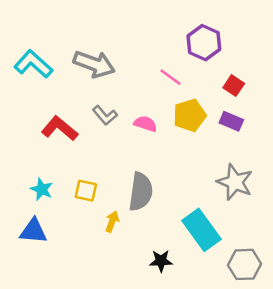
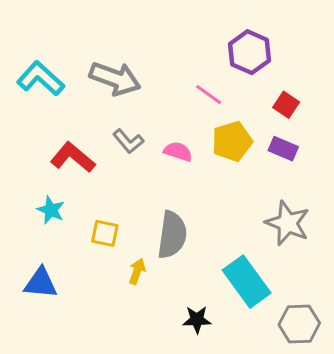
cyan star: (42, 189) -> (51, 210), moved

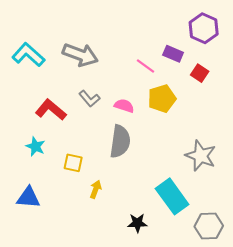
purple hexagon: (250, 52) -> (204, 28), moved
purple rectangle: (283, 149) -> (173, 54), moved
gray semicircle: (172, 235) -> (120, 141), moved

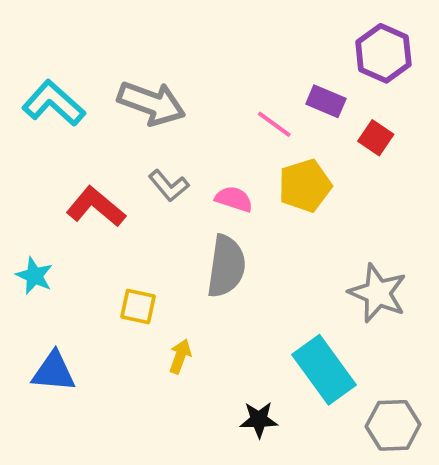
cyan star: (35, 147) -> (34, 276), moved

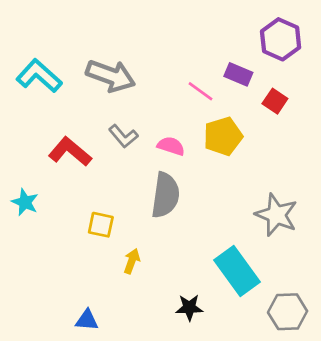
blue triangle: (54, 372) -> (87, 320), moved, size x0.7

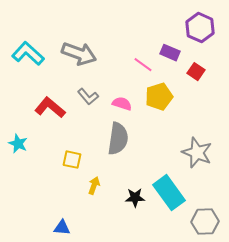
black star: (189, 307) -> (135, 198), moved

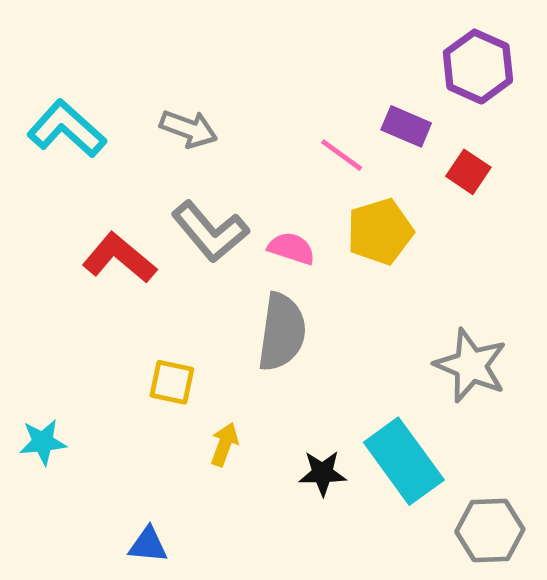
gray arrow: (79, 54) -> (189, 129), size x0.7
gray L-shape: (88, 97) -> (210, 232), size x1.5
cyan star: (18, 144) -> (43, 442), moved, turned -30

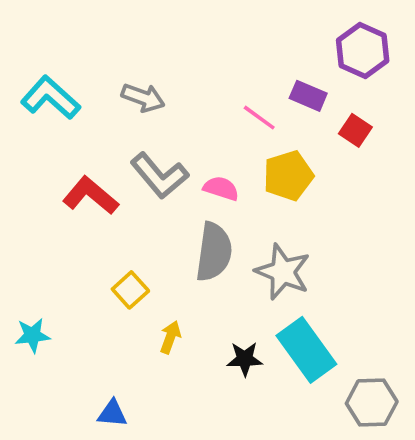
gray star: (471, 365) -> (283, 272), moved
yellow square: (172, 382) -> (130, 290), turned 36

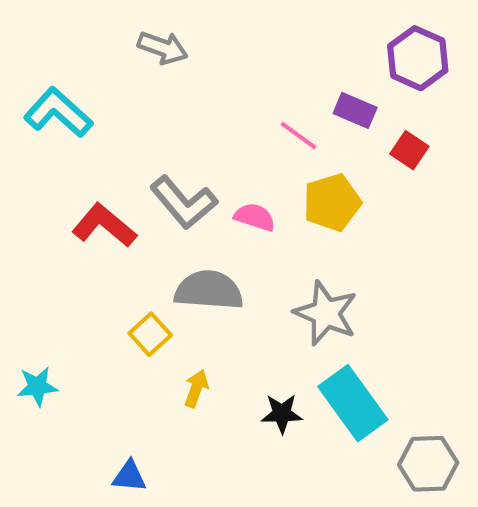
gray arrow: (143, 98) -> (163, 48), moved
gray semicircle: (214, 252) -> (209, 290), moved, turned -94

